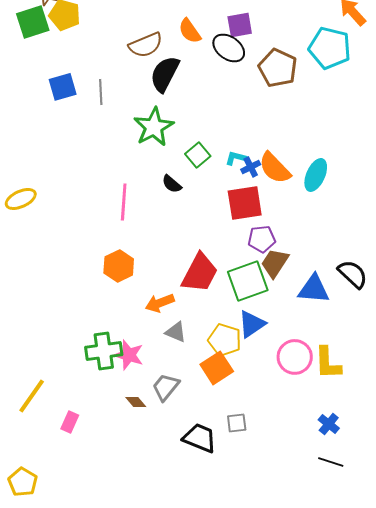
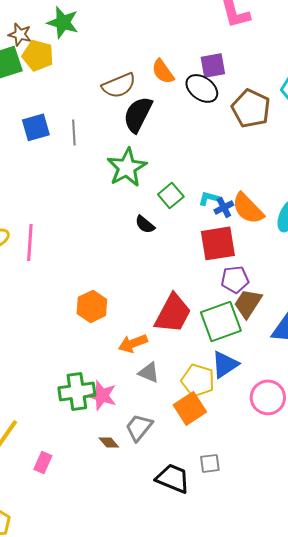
pink line: (124, 202) -> (30, 242), moved

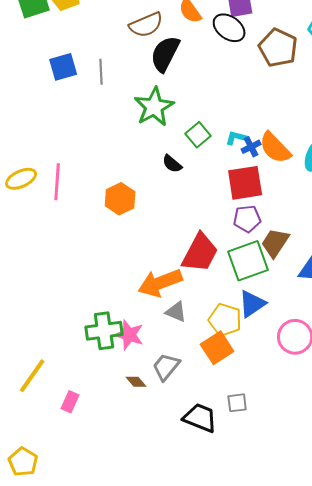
purple pentagon: (235, 279) -> (247, 219), moved
orange hexagon: (92, 306) -> (120, 199), moved
orange arrow: (133, 343) -> (160, 283), size x1.5

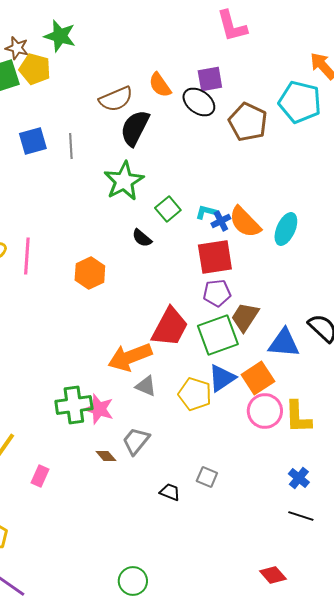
orange square: (217, 348) -> (258, 378), moved
gray square: (237, 403) -> (207, 477), turned 30
black trapezoid: (200, 418) -> (170, 492), size x0.6

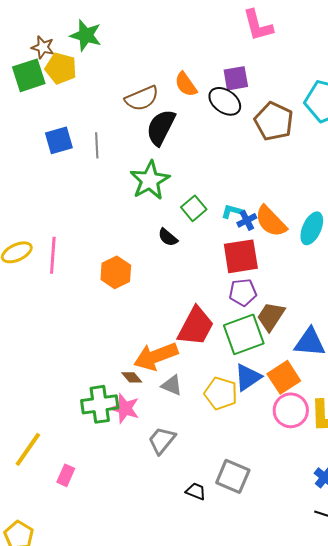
brown diamond: (106, 456) -> (132, 377), moved
gray square: (207, 477) -> (233, 476), size x1.6

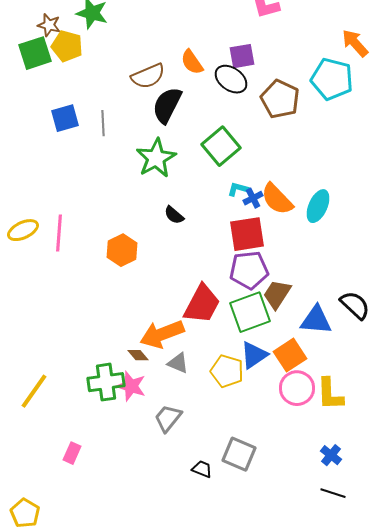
green square: (194, 208) -> (221, 146), moved, size x1.5
purple pentagon: (243, 292) -> (249, 270), size x1.4
yellow line: (28, 449) -> (34, 391), moved

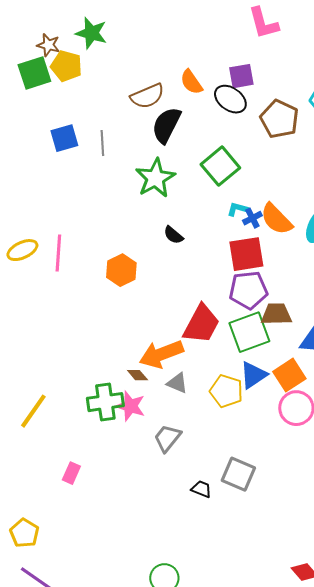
brown trapezoid: (277, 294) -> (276, 314), turned 56

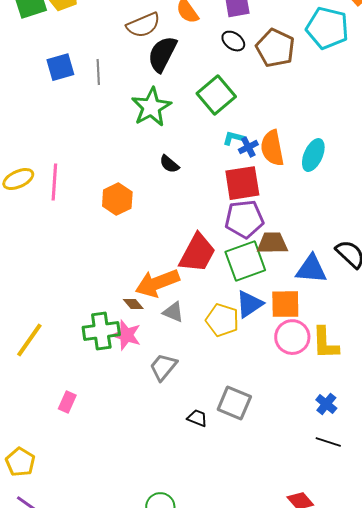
black ellipse: (230, 99) -> (233, 41), moved, size x0.7
orange semicircle: (276, 219) -> (272, 148), turned 33
orange square: (289, 375) -> (285, 304), turned 32

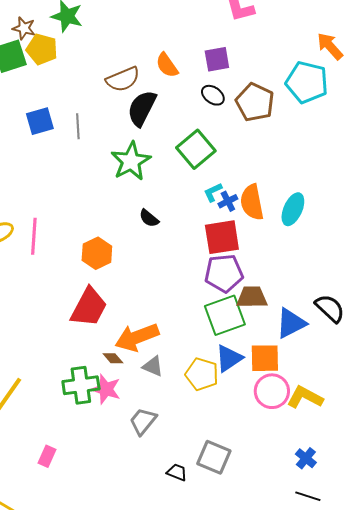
cyan L-shape: (233, 138) -> (213, 192), turned -40
red trapezoid: (197, 253) -> (89, 307), moved
blue triangle: (311, 269) -> (291, 323), turned -32
yellow L-shape: (325, 343) -> (305, 397), turned 120

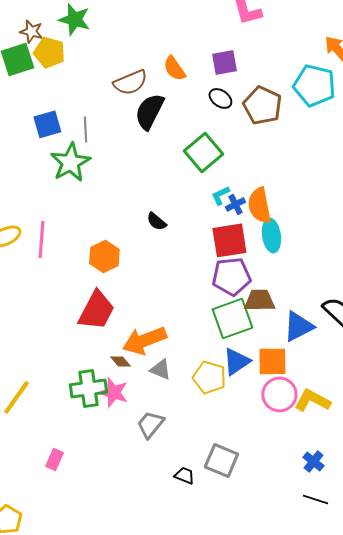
green star: (131, 161) -> (70, 162), moved
cyan ellipse: (293, 209) -> (271, 235), moved, turned -32

